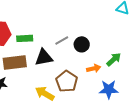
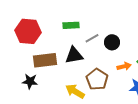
green rectangle: (25, 38) -> (71, 25), moved

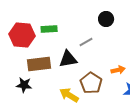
green rectangle: (71, 25) -> (49, 29), moved
black circle: (112, 42) -> (106, 19), moved

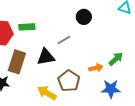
brown rectangle: (39, 64) -> (17, 62), turned -65

